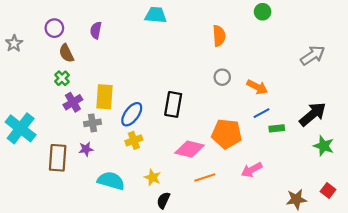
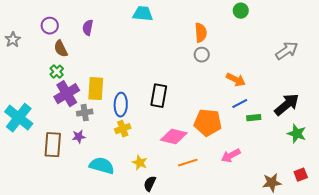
gray circle: (222, 77) -> (202, 55), moved
purple cross: (73, 102) -> (67, 94), size x1.4
blue ellipse: (132, 114) -> (121, 105), turned -35
red square: (328, 191) -> (301, 175), turned 32

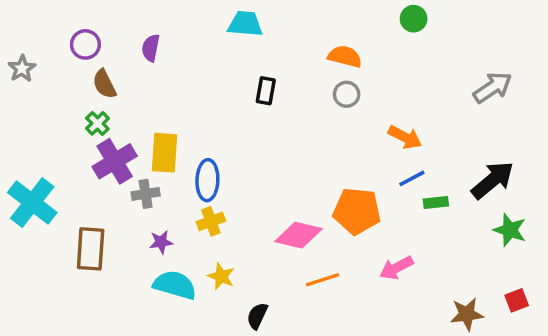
orange semicircle: (201, 33) -> (345, 56), turned -72
black rectangle: (159, 96) -> (266, 91), moved, size x0.7
purple star: (79, 137) -> (161, 242), moved
yellow star: (140, 163) -> (221, 276), moved

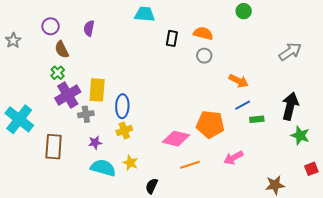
black rectangle: (266, 91) -> (172, 38), moved
black arrow: (493, 180) -> (290, 106), turned -36
red square: (517, 300) -> (311, 169), moved

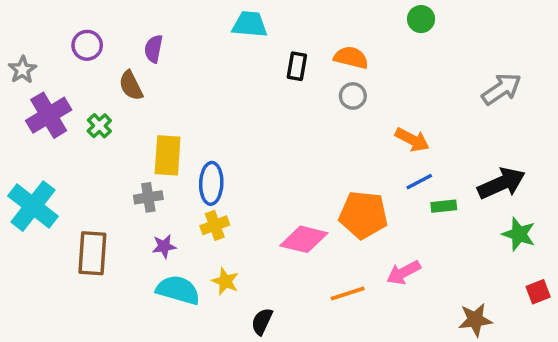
brown semicircle: (62, 50) -> (131, 85), moved
purple cross: (68, 95) -> (49, 115), moved
black arrow: (290, 106) -> (501, 183), turned 52
orange line: (190, 165) -> (348, 294), moved

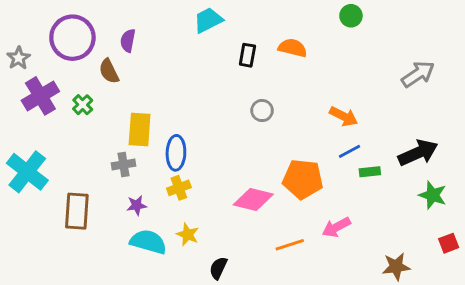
cyan trapezoid: (250, 24) -> (208, 20), turned -32
purple circle: (87, 45) -> (72, 38), size x1.8
gray circle: (353, 96) -> (262, 111), moved

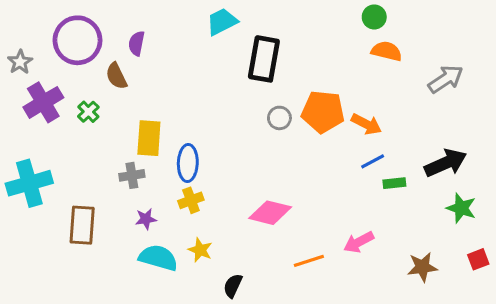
orange semicircle: (293, 48) -> (387, 51), moved
black rectangle: (247, 55) -> (264, 59), size x1.8
cyan cross: (27, 172) -> (29, 183), turned 36
orange pentagon: (303, 179) -> (323, 112), moved
brown star: (396, 267) -> (422, 267), moved

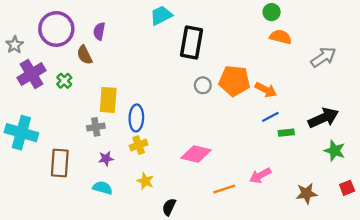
cyan cross: (29, 183) -> (21, 133), turned 32
cyan semicircle: (158, 258) -> (103, 188), moved, size x0.7

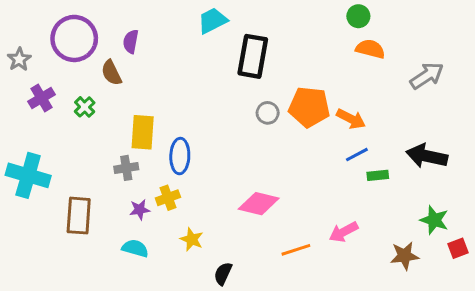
purple cross: (32, 74) -> (41, 98), size x0.7
black arrow: (323, 118) -> (427, 156), turned -144
yellow cross: (139, 145) -> (168, 198), moved
green star: (335, 151) -> (434, 220), moved

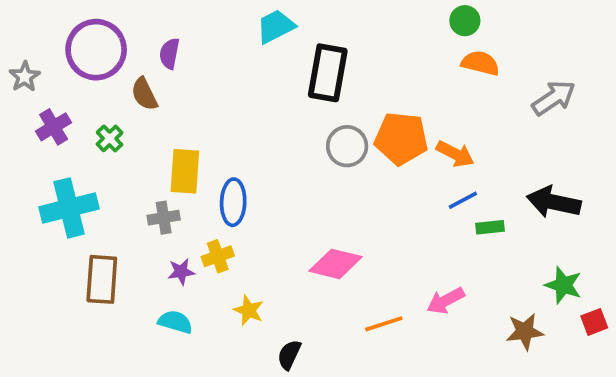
gray circle: (268, 113) -> (347, 146), size x1.4
cyan cross: (28, 175) -> (69, 208), moved, turned -30

